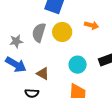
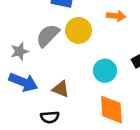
gray semicircle: (39, 33) -> (48, 36), turned 36

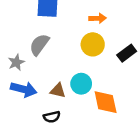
yellow circle: (79, 30) -> (93, 44), moved
cyan circle: (105, 71) -> (81, 84), moved

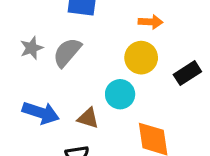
gray star: (16, 62) -> (32, 48), moved
cyan circle: (81, 84) -> (120, 94), moved

